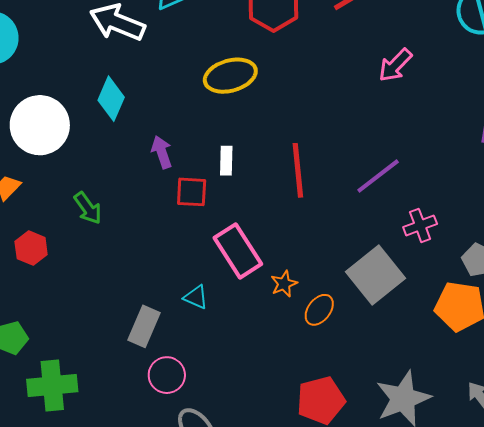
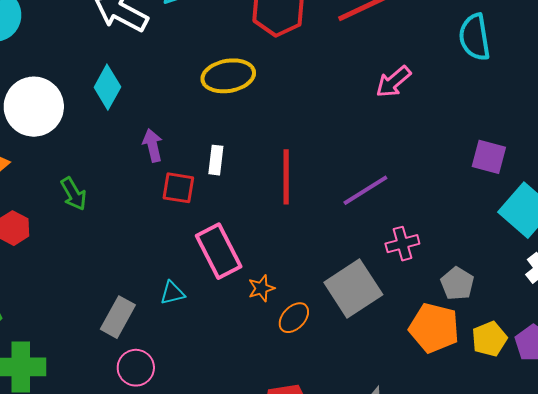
cyan triangle: (196, 297) -> (172, 293), turned -44

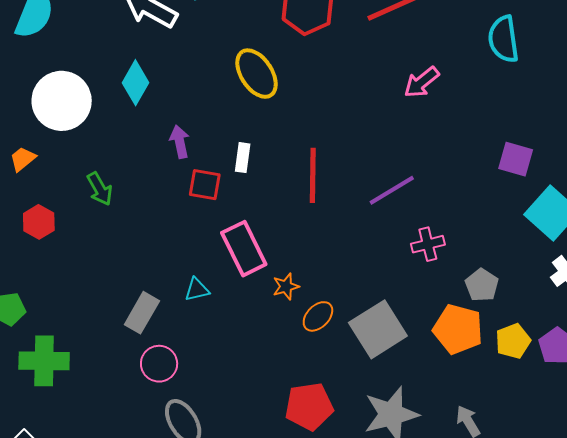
yellow ellipse: (228, 76) -> (257, 74), turned 66
gray square: (353, 288) -> (378, 329), moved

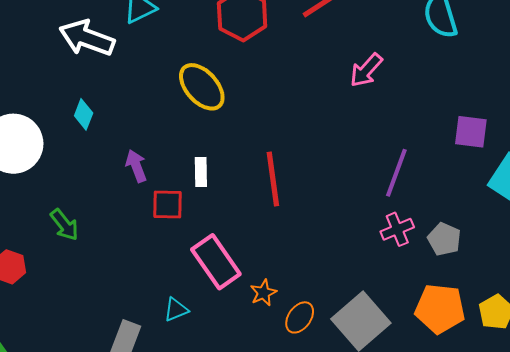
cyan diamond: (136, 83) -> (84, 114), size x0.7
purple line: (392, 190) -> (396, 173), moved, turned -30
gray pentagon: (482, 285) -> (444, 239), moved

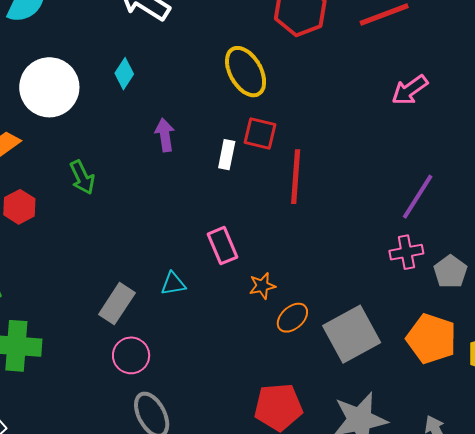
red square: (168, 205) -> (260, 133), moved
pink rectangle: (216, 262) -> (223, 246), size x0.7

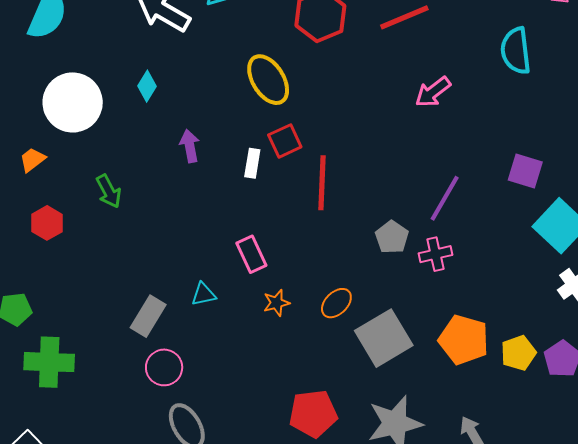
red square: (260, 133) -> (285, 141), turned -36
gray pentagon: (450, 272) -> (392, 237), moved
orange star: (262, 286) -> (276, 303), moved
orange ellipse: (292, 318) -> (336, 303), moved

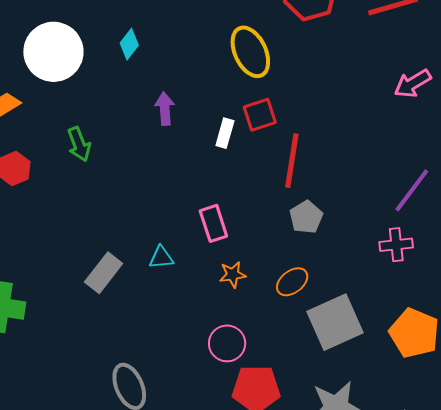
gray pentagon: (392, 237) -> (306, 217), moved
pink circle: (164, 367) -> (227, 343), moved

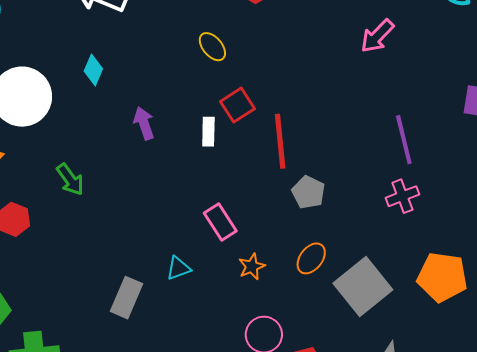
yellow ellipse: (250, 52) -> (212, 47), size x0.6
purple line: (412, 190) -> (404, 140), turned -36

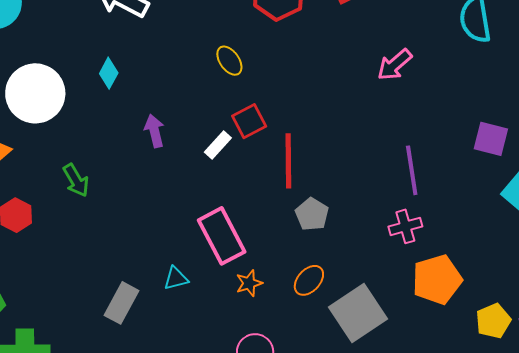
white rectangle: (208, 132) -> (218, 145), turned 36
pink rectangle: (220, 222) -> (222, 236), size x1.5
orange pentagon: (442, 277) -> (437, 280), moved, turned -30

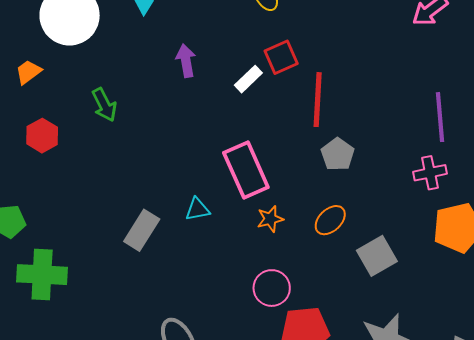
gray square: (358, 313) -> (377, 256), size x0.7

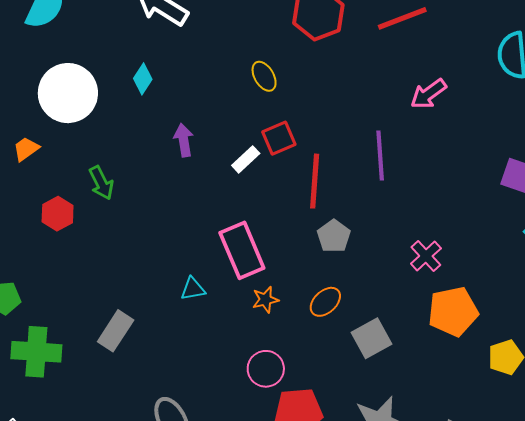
purple line: (440, 117) -> (380, 155), moved
red hexagon: (42, 136) -> (58, 214), moved
pink cross: (430, 173) -> (426, 256), turned -32
gray rectangle: (142, 230) -> (116, 331), moved

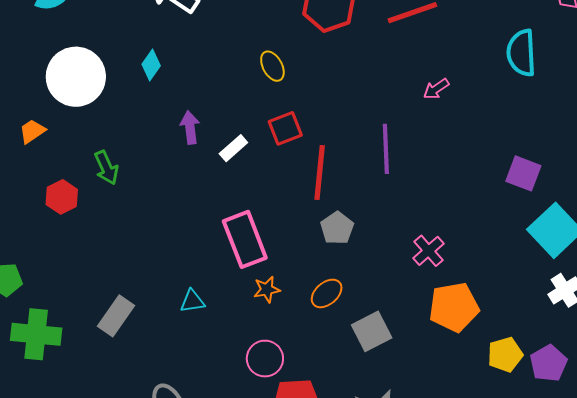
pink arrow: (428, 94) -> (436, 89), size x0.7
white rectangle: (246, 159) -> (233, 148), moved
cyan triangle: (193, 289) -> (192, 301), moved

